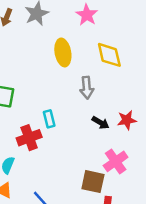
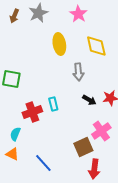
cyan rectangle: (49, 119) -> (53, 104), moved
brown square: (93, 182) -> (83, 147), turned -36

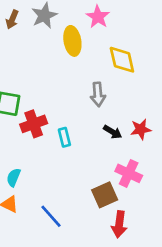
yellow ellipse: (59, 44) -> (72, 41), moved
red cross: (32, 112) -> (34, 124), moved
pink cross: (101, 131) -> (129, 173), turned -30

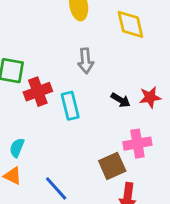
gray arrow: (98, 94) -> (86, 61), moved
cyan rectangle: (64, 137) -> (70, 106), size x1.4
pink cross: (129, 173) -> (137, 144), turned -35

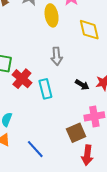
red cross: (38, 92) -> (22, 79), turned -30

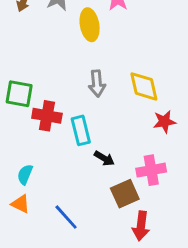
yellow diamond: (89, 30) -> (144, 86), moved
red cross: (22, 79) -> (47, 116), turned -30
black arrow: (82, 85) -> (104, 158), moved

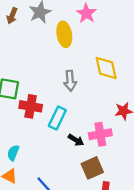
yellow diamond: (144, 86) -> (106, 68), moved
cyan rectangle: (81, 130) -> (57, 118), turned 40
pink cross: (151, 170) -> (100, 134), moved

